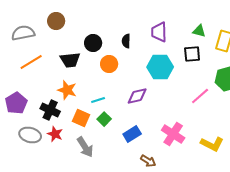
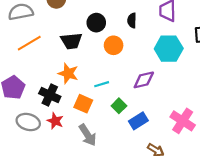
green square: (104, 119) -> (119, 106), moved

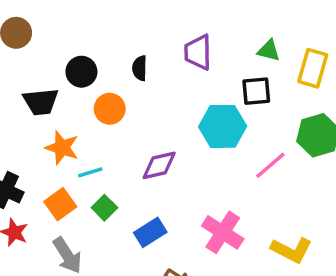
cyan hexagon: (169, 49) -> (223, 126), moved
orange star: (68, 73) -> (62, 148), moved
orange square: (83, 104) -> (60, 204), turned 30
green square: (119, 106) -> (104, 208), moved

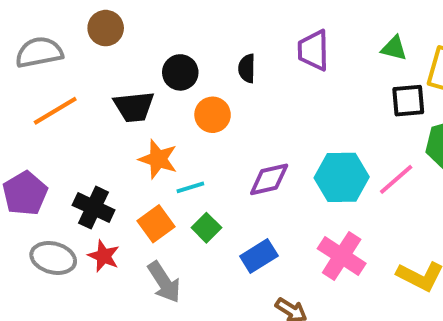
black square: (256, 91) -> (408, 101), moved
cyan hexagon: (223, 126) -> (342, 177), moved

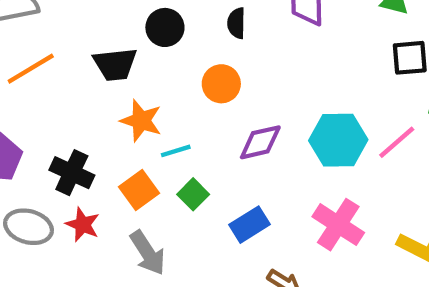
orange circle: (213, 115) -> (221, 84), moved

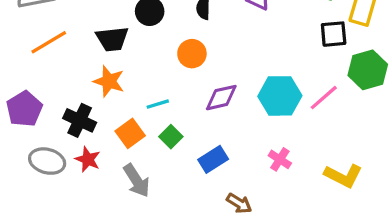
orange star: (141, 121) -> (109, 81), moved
pink cross: (338, 225) -> (280, 159), size x0.6

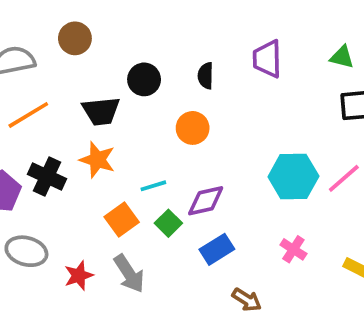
purple diamond: (221, 98) -> (206, 201), moved
black cross: (80, 120) -> (47, 177), moved
red star: (88, 159) -> (79, 275), moved, turned 30

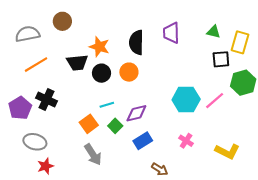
black semicircle: (206, 76) -> (136, 42), size x1.6
black circle: (144, 79) -> (101, 73), moved
orange star: (97, 160) -> (99, 47), moved
red star: (79, 275) -> (45, 166), moved

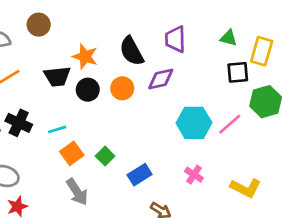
black semicircle: (136, 42) -> (132, 51), turned -30
cyan line: (107, 105) -> (57, 129), moved
purple diamond: (136, 113) -> (161, 79), moved

